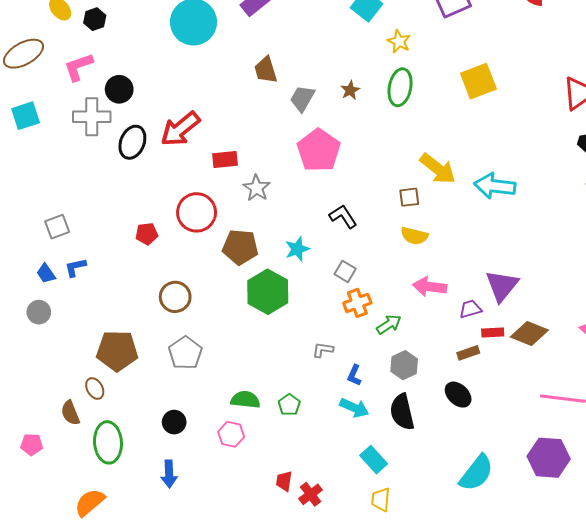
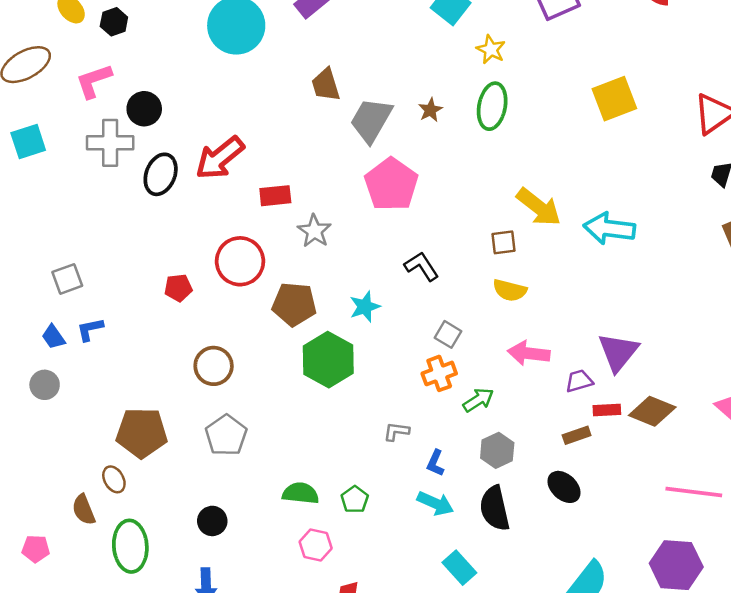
yellow square: (478, 81) -> (614, 99), moved
gray trapezoid: (302, 98) -> (371, 120), size x1.4
gray square: (345, 271) -> (448, 334), moved
pink hexagon: (231, 434) -> (316, 545), moved

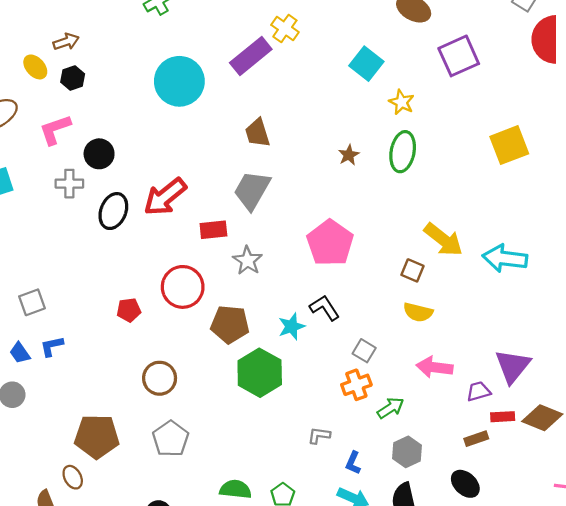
gray trapezoid: (371, 120) -> (252, 190), moved
gray cross: (110, 143) -> (69, 184), size x0.7
pink pentagon: (391, 184) -> (330, 243), moved
brown square: (503, 242) -> (413, 270), turned 30
black L-shape: (422, 266) -> (325, 308), moved

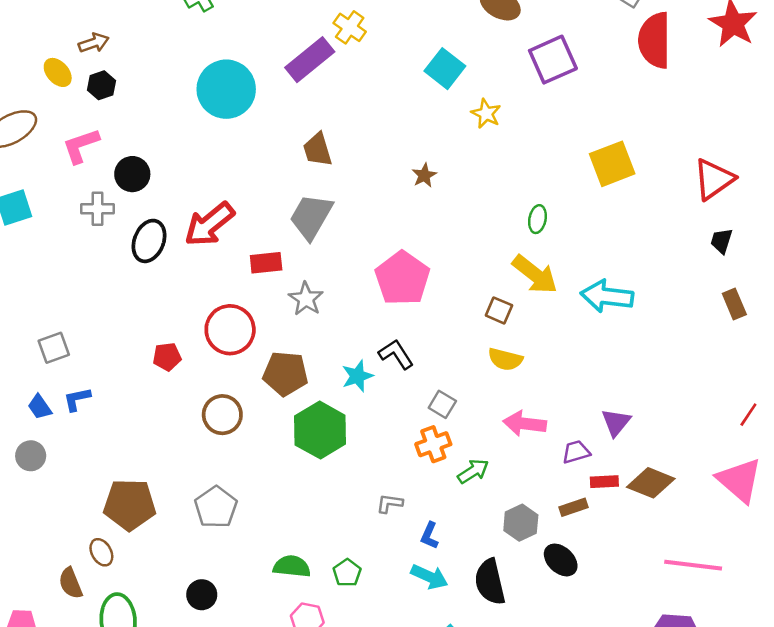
green ellipse: (403, 152) -> (537, 219), moved, size x0.6
purple triangle: (513, 366) -> (616, 422), size x0.7
brown circle: (160, 378) -> (222, 415), moved
gray hexagon: (407, 452) -> (521, 523), moved

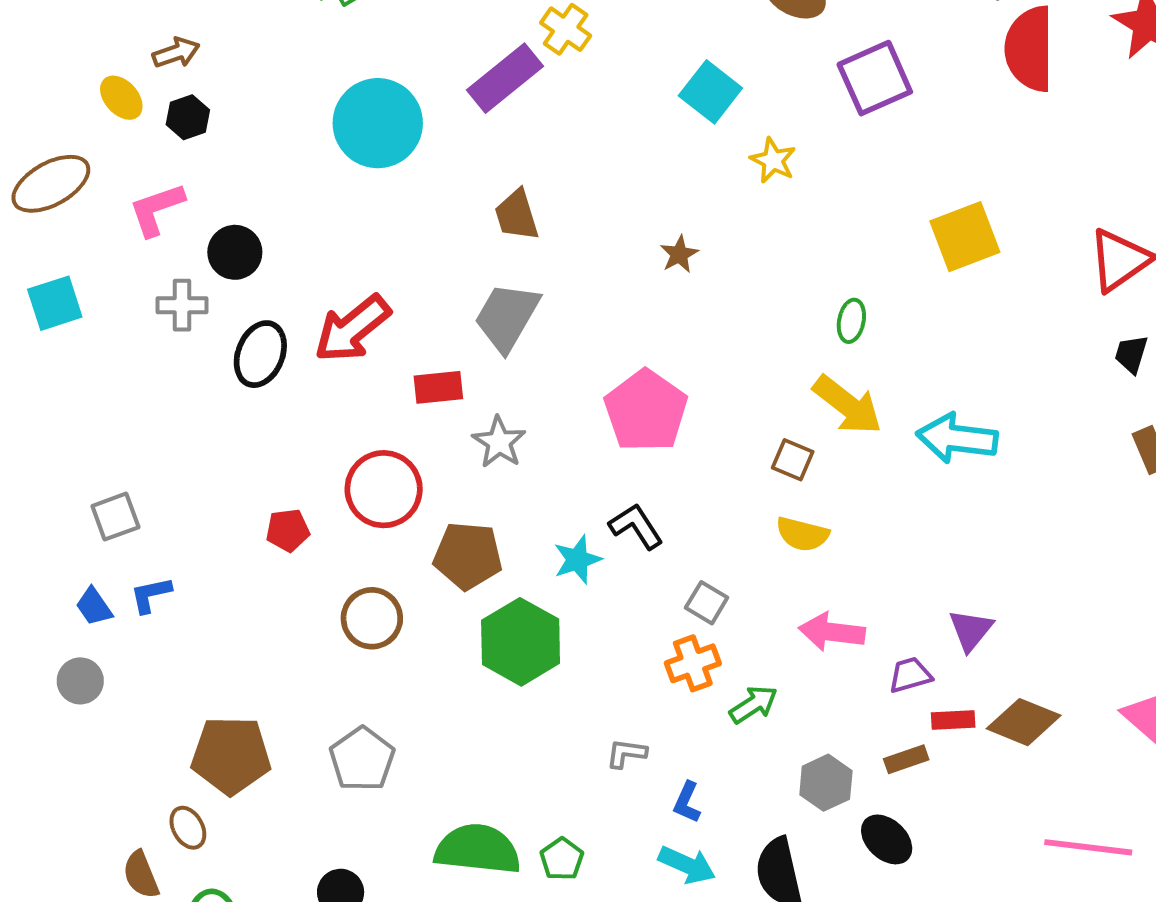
green semicircle: (292, 566) -> (478, 849), size x1.5

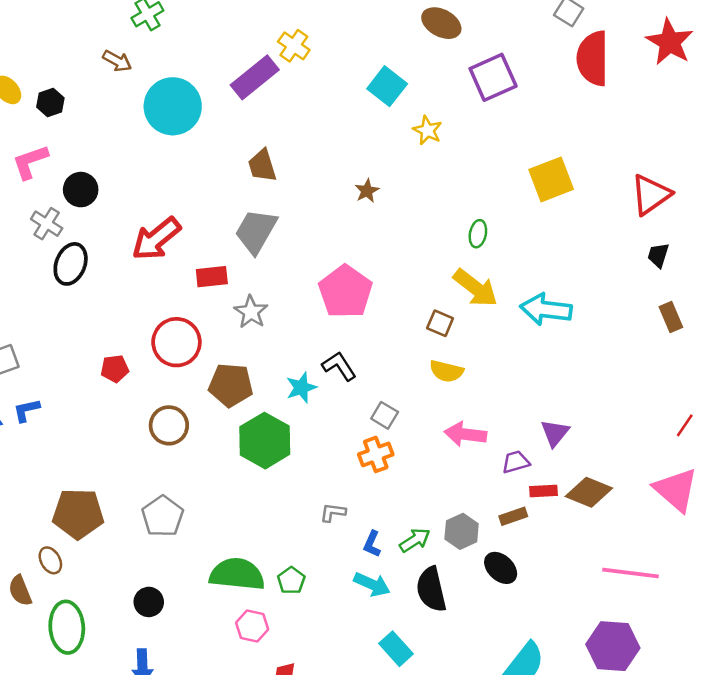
brown arrow: (176, 53) -> (117, 61), moved, turned 48
gray cross: (182, 305) -> (47, 224), turned 32
black ellipse: (260, 354) -> (71, 264), moved
green arrow: (754, 704) -> (415, 540), moved

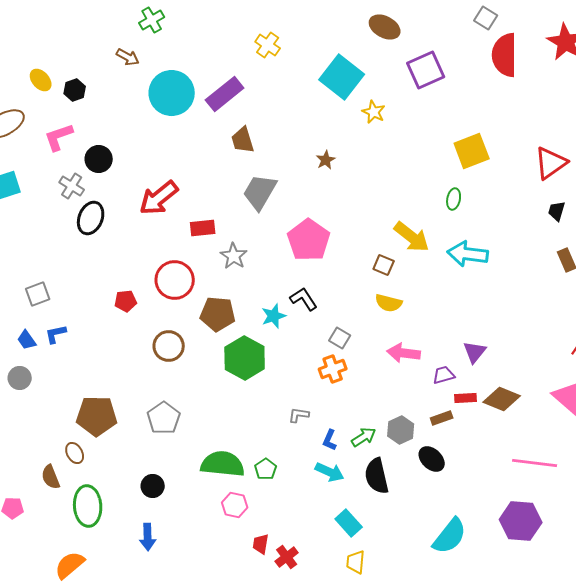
purple rectangle: (255, 77) -> (225, 94), moved
cyan square: (387, 86) -> (342, 77), size x1.4
gray trapezoid: (256, 231) -> (260, 192), moved
green ellipse: (478, 234) -> (454, 199), moved

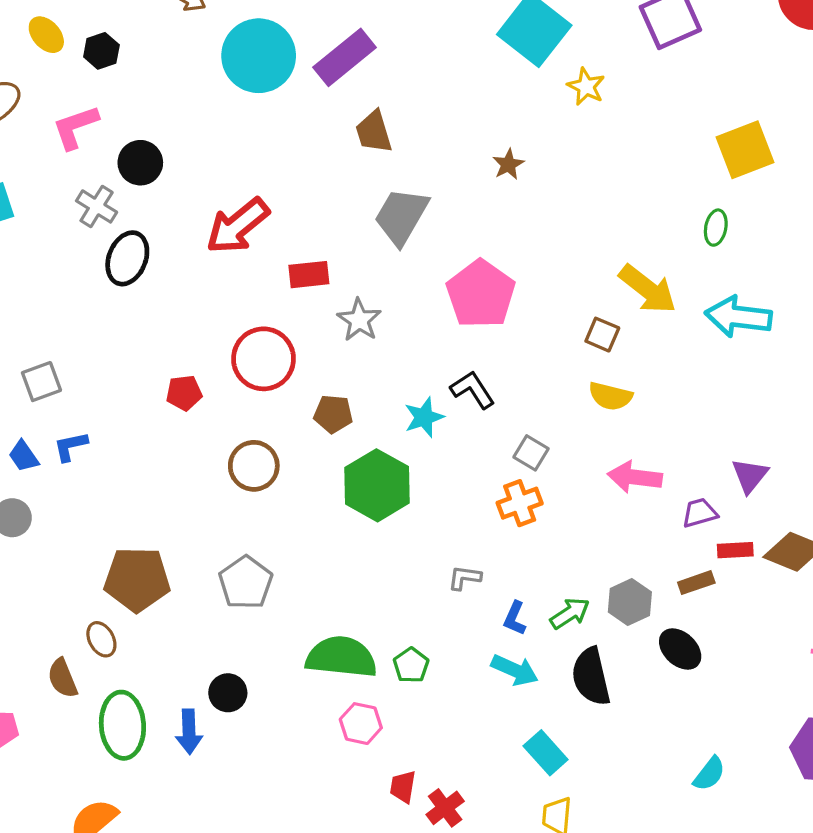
brown pentagon: (218, 314) -> (333, 414), size x0.7
cyan semicircle: (450, 536) -> (709, 774), size x0.6
blue arrow: (148, 537) -> (189, 732), moved

